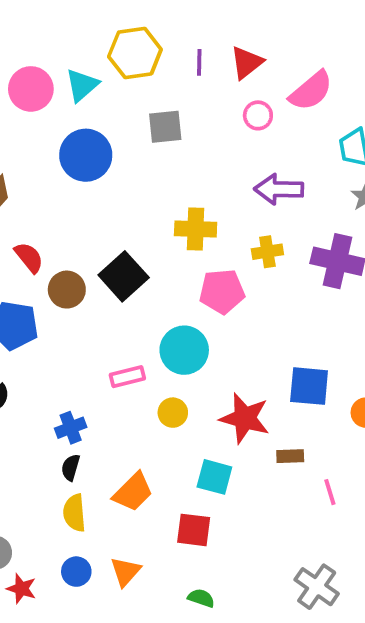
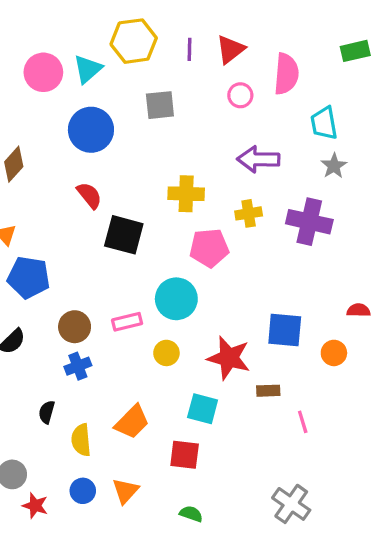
pink semicircle: (311, 91) -> (286, 74), turned -45
red semicircle: (29, 257) -> (89, 195), moved
black square: (124, 276) -> (124, 235), turned -33
brown circle: (67, 290) -> (75, 327), moved
black semicircle: (71, 467) -> (47, 412), moved

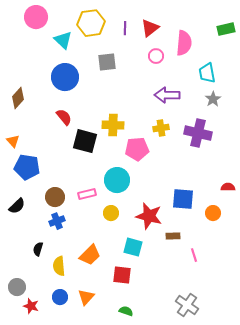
cyan triangle: (88, 69) -> (63, 40), turned -36
pink circle: (43, 72) -> (36, 17), moved
yellow cross: (186, 194) -> (113, 125), moved

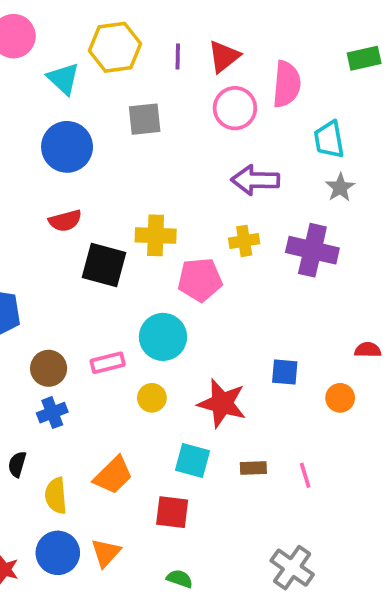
pink circle: (156, 56) -> (235, 108), size x1.5
red semicircle: (64, 117) -> (65, 221), turned 114
blue square: (183, 199) -> (285, 372), size x0.7
brown rectangle: (173, 236) -> (253, 468), moved
blue circle: (60, 297) -> (58, 553), size x1.5

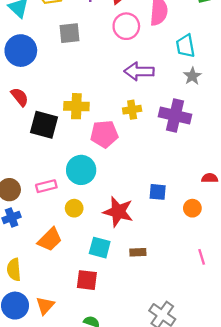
red semicircle: (65, 221) -> (20, 97), turned -114
orange trapezoid: (113, 475) -> (50, 239), moved
pink line: (305, 475) -> (202, 257), moved

